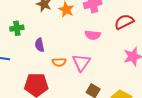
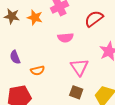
pink triangle: (81, 63) -> (79, 67), moved

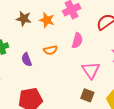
pink semicircle: (65, 38) -> (77, 41), turned -70
orange semicircle: (37, 70) -> (50, 50), moved

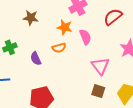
orange star: (47, 20) -> (65, 27), moved
pink semicircle: (77, 41) -> (85, 37), turned -35

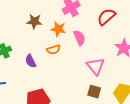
brown star: (31, 18) -> (34, 21), moved

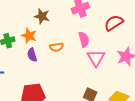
orange star: (58, 29) -> (29, 36), moved
pink triangle: (96, 66) -> (96, 58), moved

